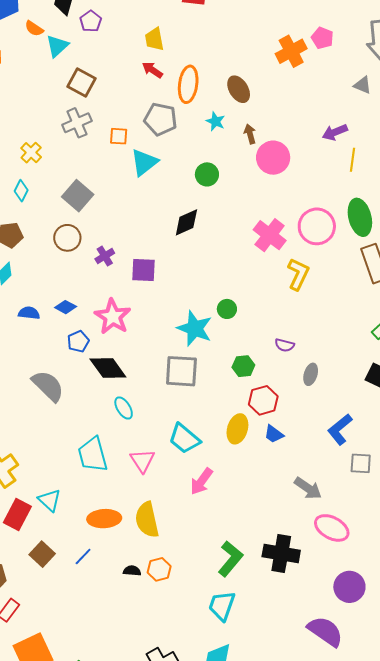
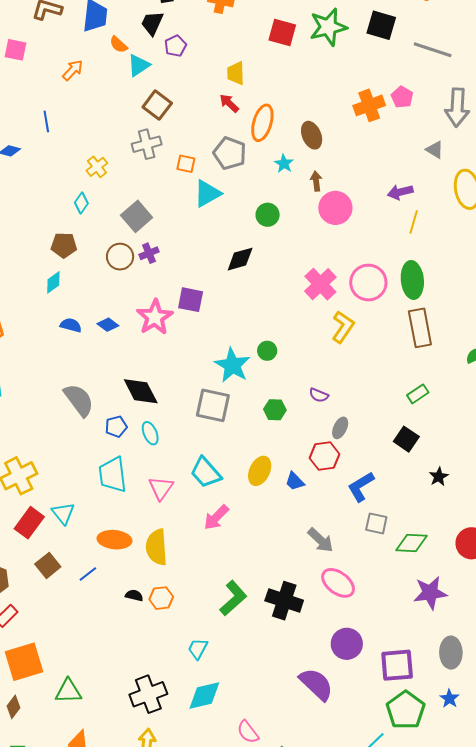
purple cross: (105, 256) -> (149, 253), moved
pink star: (113, 317) -> (155, 317), moved
blue pentagon: (78, 341) -> (116, 427), moved
red hexagon: (263, 400) -> (324, 456), moved
cyan trapezoid: (222, 606) -> (198, 649), moved, size x0.7

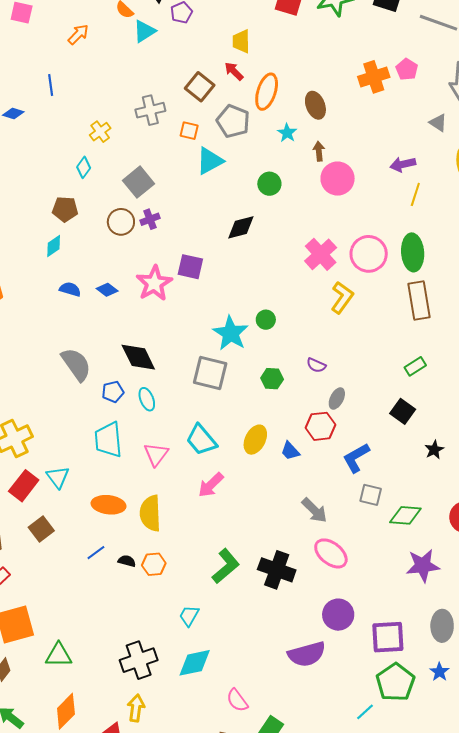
brown square: (157, 105) -> (200, 87), moved
blue line: (88, 574) -> (96, 553), moved
purple semicircle: (316, 684) -> (307, 654), turned 120

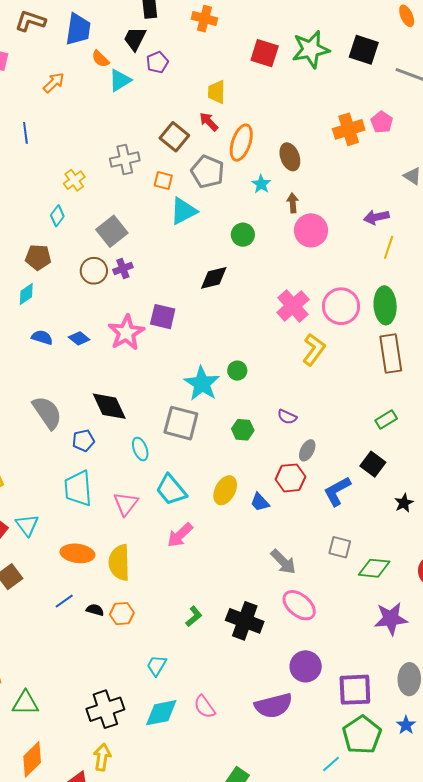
cyan ellipse: (147, 399) -> (140, 449), moved
blue L-shape: (356, 458) -> (337, 491), moved
green L-shape: (226, 566) -> (194, 616), size x0.6
pink semicircle: (237, 700) -> (204, 707), moved

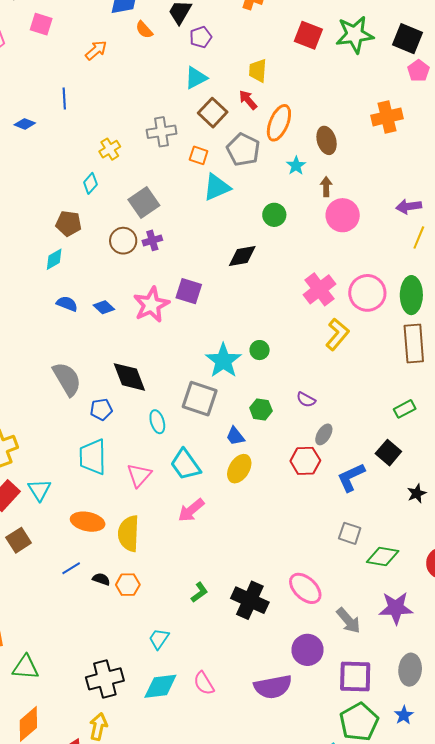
cyan triangle: (120, 80) -> (196, 78), moved
pink pentagon: (382, 122) -> (418, 71), moved
blue trapezoid: (260, 502) -> (235, 436), moved
gray arrow: (283, 562) -> (348, 621), moved

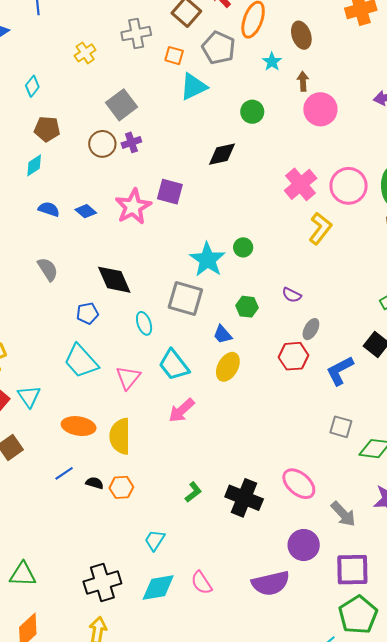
cyan diamond: (90, 183) -> (32, 86), moved
gray semicircle: (67, 379) -> (48, 269), moved, size x0.7
cyan trapezoid: (93, 457) -> (81, 361), turned -39

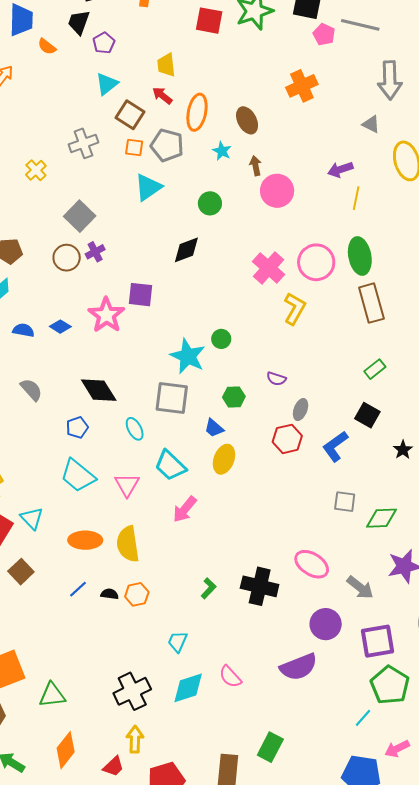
orange square: (174, 56) -> (134, 148), moved

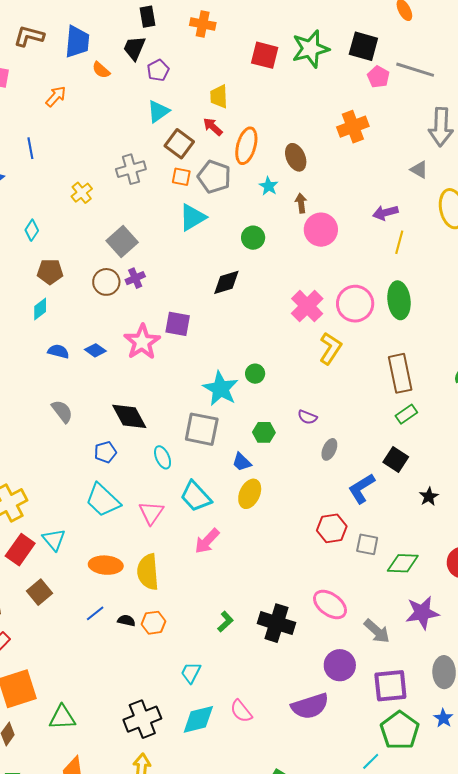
brown rectangle: (371, 303) -> (400, 373), moved
red hexagon: (287, 439) -> (332, 528), moved

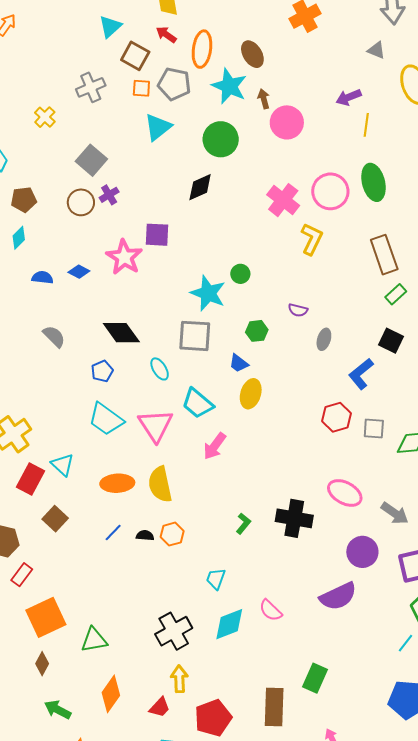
cyan star: (269, 186) -> (229, 86), size x1.8
green circle: (253, 238) -> (221, 139), size x1.5
pink triangle: (151, 513) -> (156, 425), size x1.4

